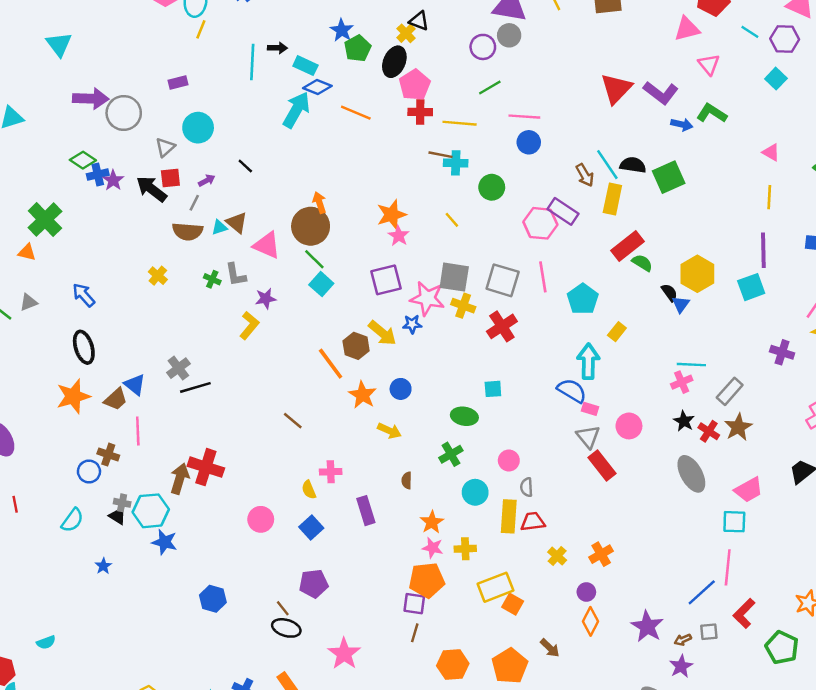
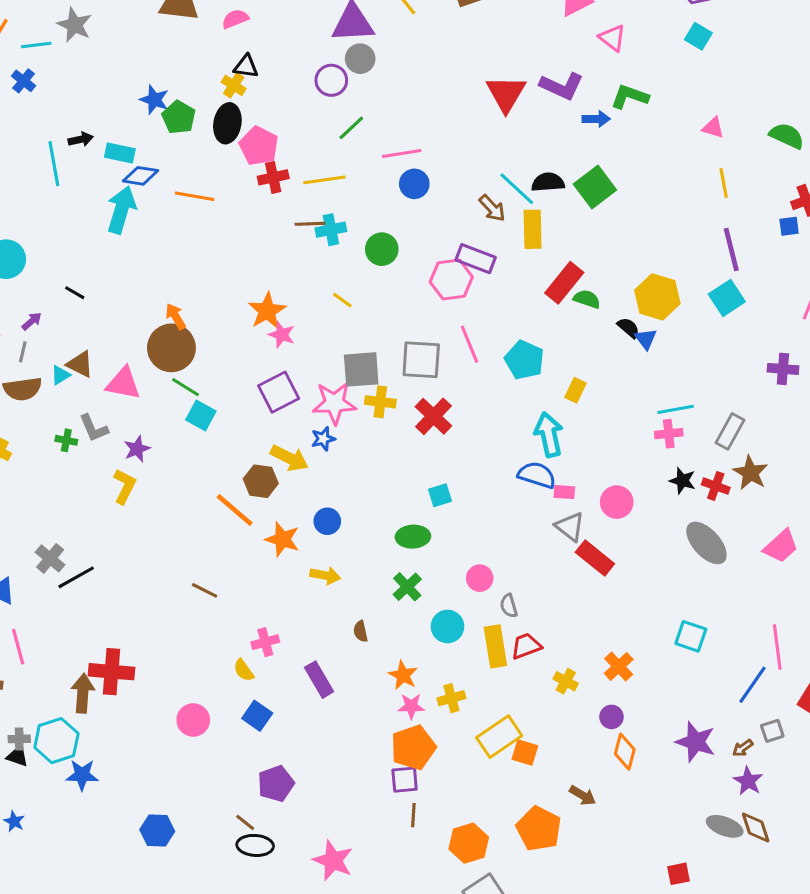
pink cross: (682, 382) -> (669, 434), turned 30
cyan square: (734, 522) -> (691, 636), moved, turned 30

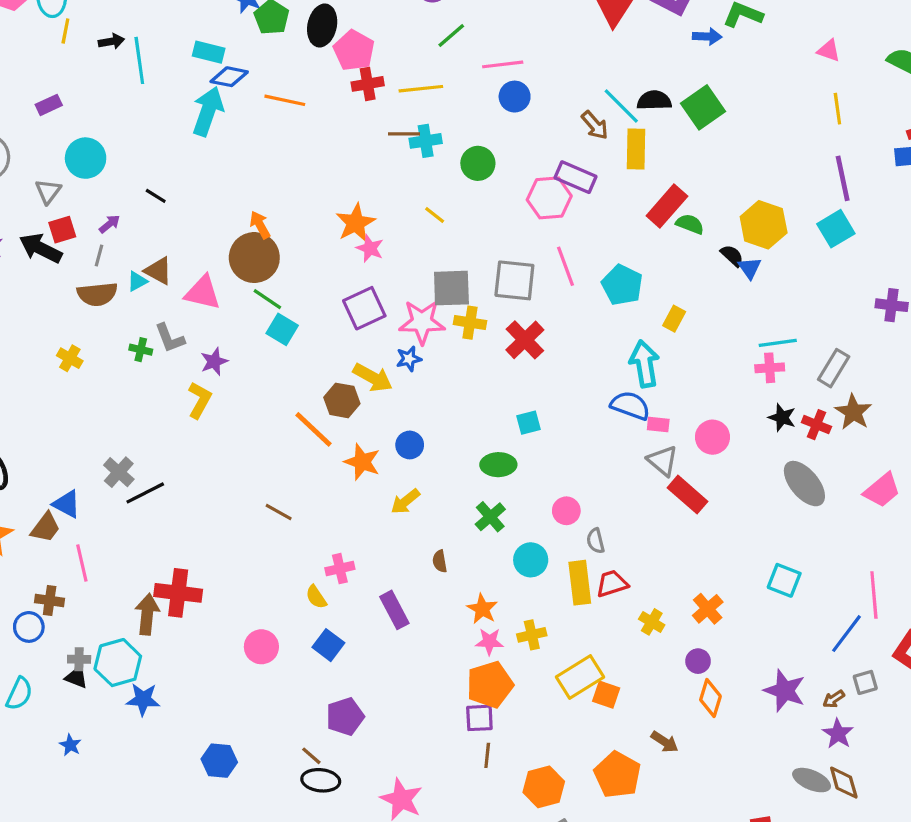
black arrow: (81, 139) -> (111, 41), moved
yellow arrow: (325, 575) -> (405, 501), turned 128

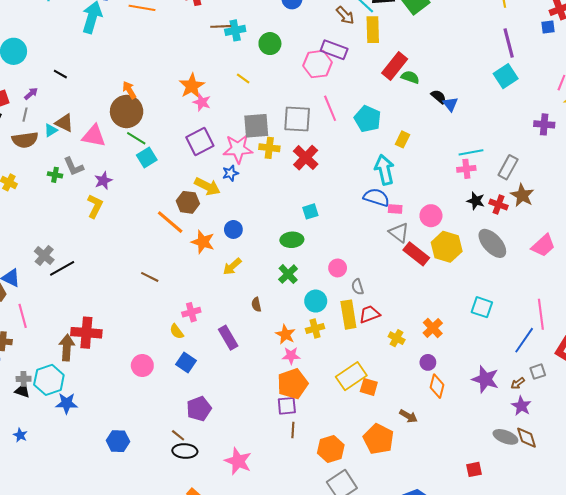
yellow hexagon: (764, 225) -> (447, 247), moved
cyan square: (282, 329) -> (147, 158), turned 30
yellow cross: (532, 635) -> (315, 329), moved

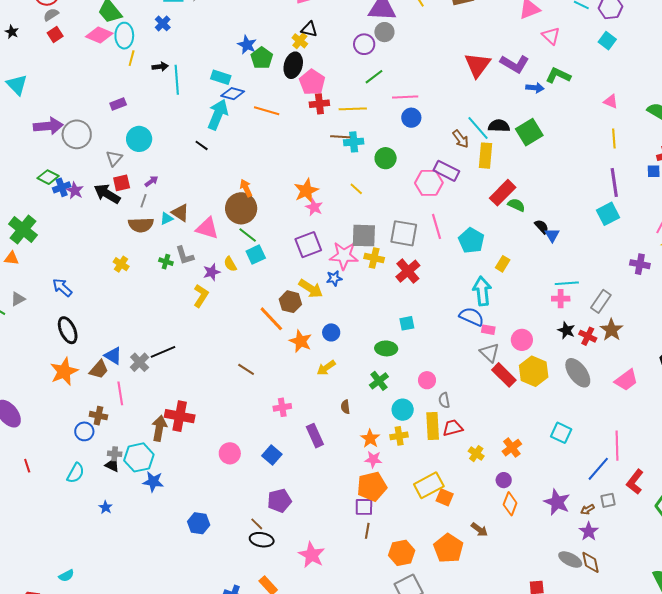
black line: (60, 74) -> (202, 145), moved
gray cross: (44, 256) -> (140, 362), moved
yellow semicircle: (177, 331) -> (230, 264), moved

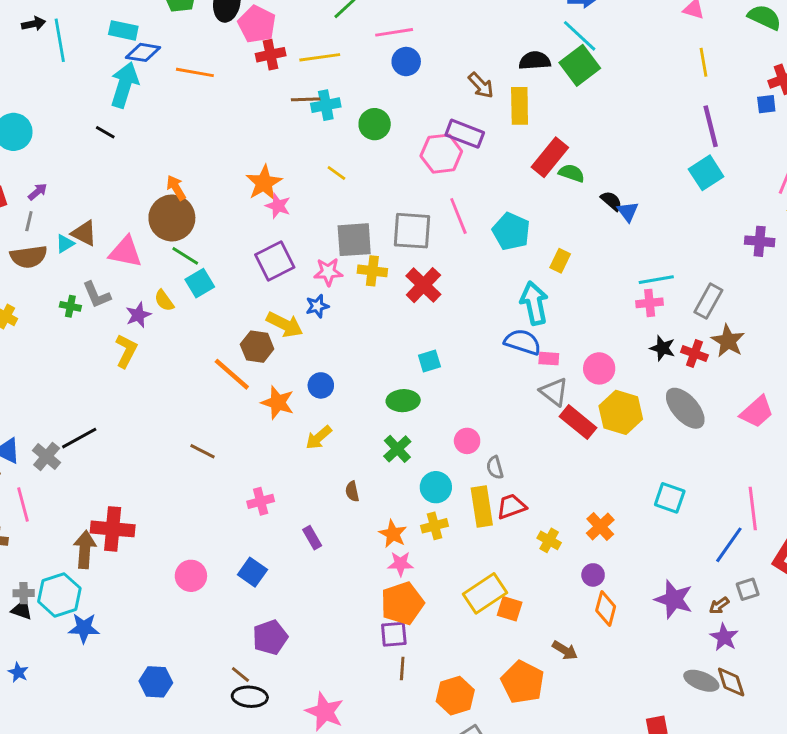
cyan line: (478, 128) -> (580, 36), moved
pink star: (344, 256) -> (328, 272), size x0.7
purple rectangle: (315, 436) -> (312, 538), size x0.7

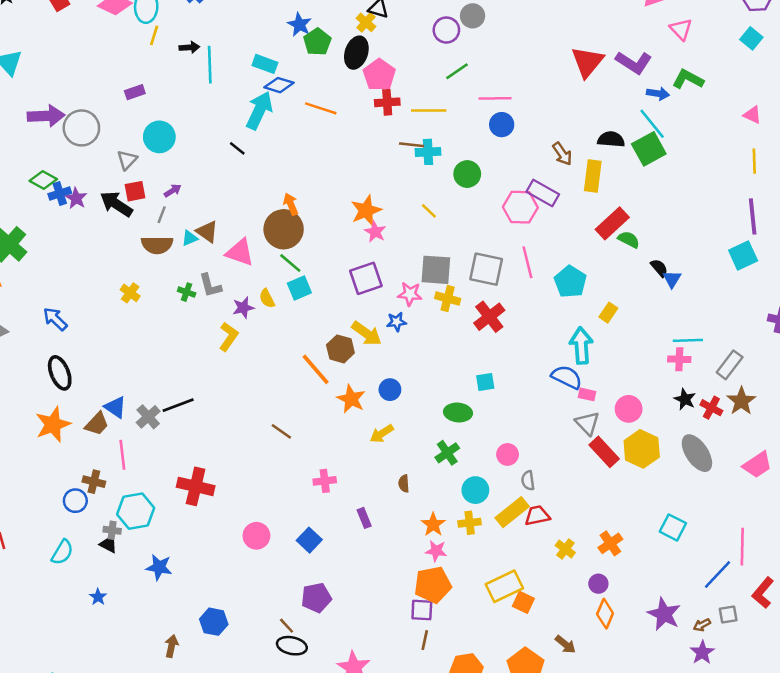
yellow rectangle: (482, 507) -> (512, 512), turned 52
brown arrow: (85, 550) -> (171, 646), moved, size x0.7
cyan hexagon: (59, 595) -> (136, 511), moved

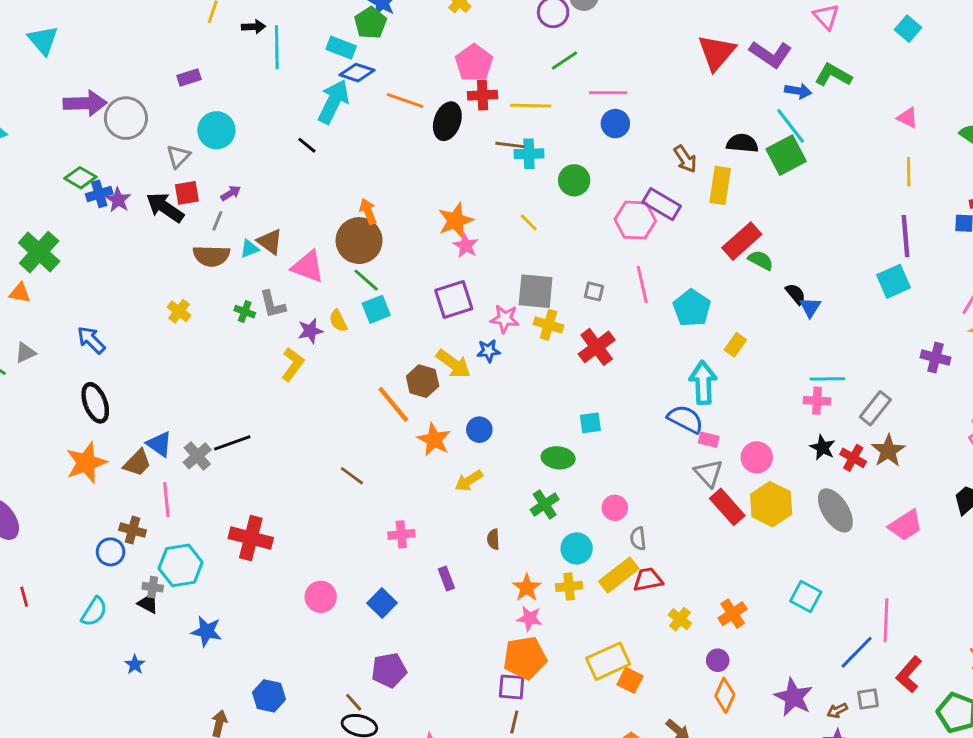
green pentagon: (317, 42) -> (370, 23), moved
black ellipse: (356, 53) -> (447, 121), moved
gray square: (486, 269) -> (594, 291), size x0.5

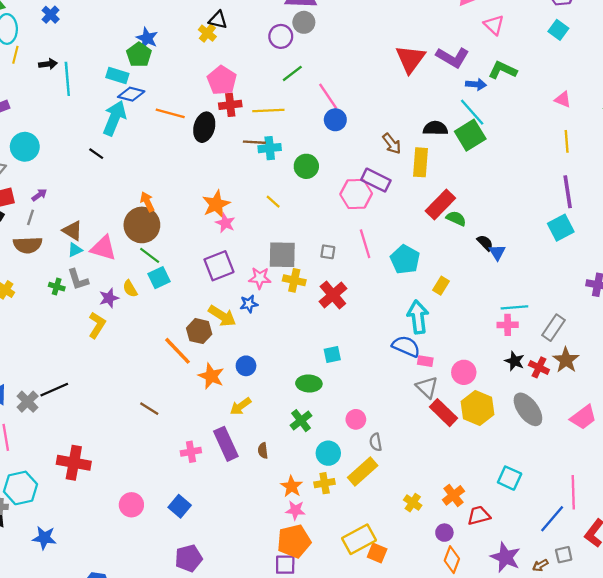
pink line: (608, 93) -> (328, 96), turned 60
cyan triangle: (249, 249) -> (75, 250), moved
purple rectangle: (446, 578) -> (226, 444), moved, size x1.8
red trapezoid: (648, 580) -> (479, 516), moved

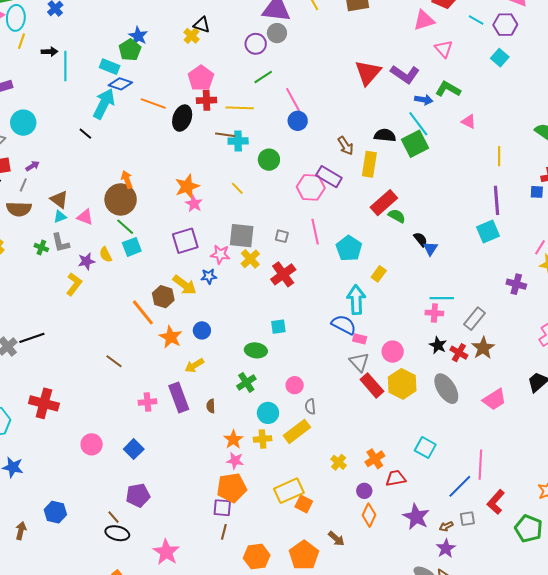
pink triangle: (563, 99) -> (469, 122), moved
pink triangle: (103, 248) -> (85, 217), size x0.7
yellow cross: (294, 280) -> (250, 259), turned 30

